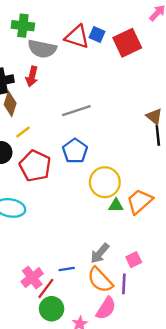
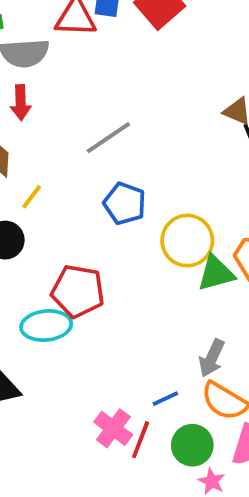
red pentagon: (35, 166) -> (78, 291), moved
green triangle: (116, 205) -> (216, 273), size x1.5
green circle: (52, 309) -> (192, 445), moved

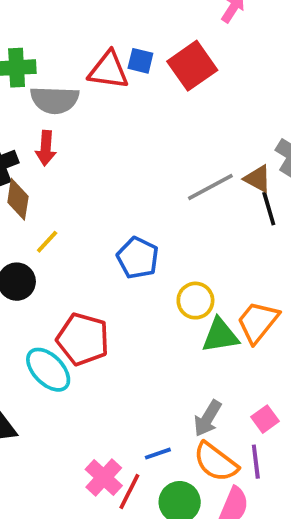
gray line: (108, 138) -> (210, 187), moved
yellow circle: (187, 241) -> (195, 301), size x0.7
cyan ellipse: (46, 326) -> (48, 370), turned 45

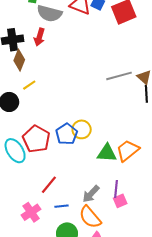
blue pentagon: (138, 258) -> (67, 134), moved
yellow circle: (195, 301) -> (82, 129), moved
purple line: (256, 462) -> (116, 189), moved
red line: (129, 491) -> (49, 185), moved

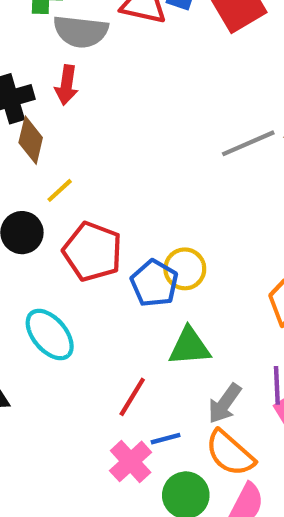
red pentagon: (36, 139) -> (93, 252), moved
green triangle: (107, 153) -> (189, 347), moved
pink cross: (31, 212) -> (131, 461), moved

